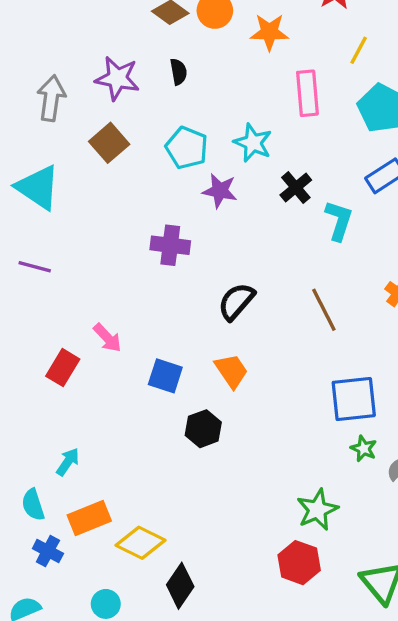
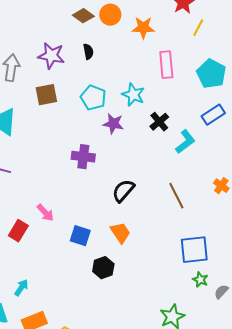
yellow line: (359, 50) -> (198, 28), moved
brown square: (109, 143) -> (46, 95), turned 30
cyan L-shape: (339, 220) -> (185, 142), turned 35

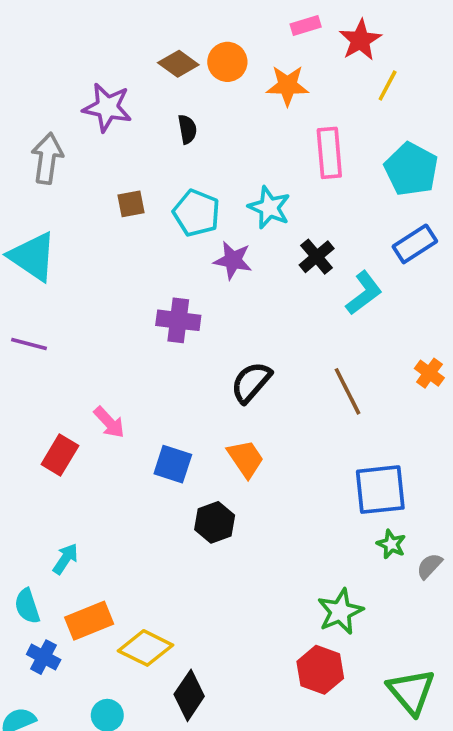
purple star: (51, 56) -> (107, 107), moved
brown square: (46, 95) -> (131, 204), moved, size x0.7

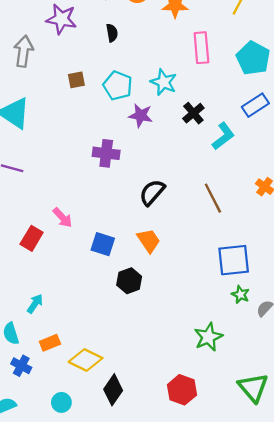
orange rectangle: (89, 621) -> (50, 343), size x0.7
red hexagon: (320, 670) -> (182, 390), moved

